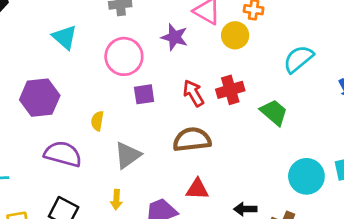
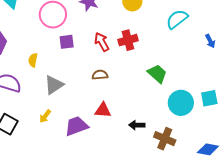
green trapezoid: (274, 112) -> (157, 74), moved
brown semicircle: (192, 140) -> (100, 75), size x0.6
yellow arrow: (116, 200) -> (45, 116), turned 32

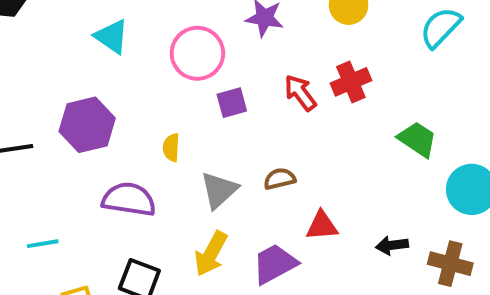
brown semicircle: (100, 75) -> (280, 179), moved
yellow arrow: (45, 116) -> (211, 254), size x1.6

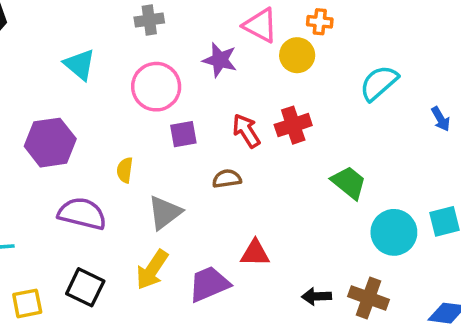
brown semicircle: (280, 179) -> (227, 179), moved
black arrow: (392, 245) -> (316, 296), moved

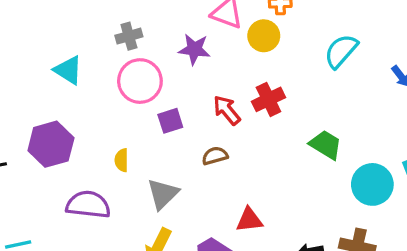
gray cross: (149, 20) -> (129, 36), moved

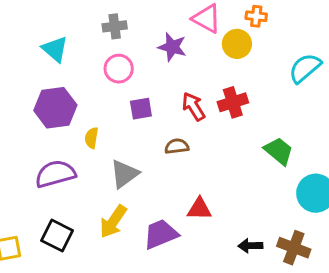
pink circle: (140, 81) -> (119, 69), size x0.7
purple hexagon: (51, 144) -> (55, 108), moved
purple semicircle: (88, 205) -> (55, 174), turned -30

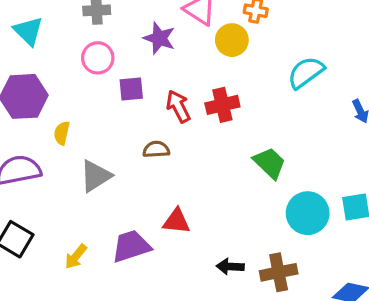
purple square: (141, 109) -> (131, 89), moved
yellow arrow: (113, 221) -> (76, 257), moved, size x0.7
brown cross: (294, 248) -> (279, 272), turned -36

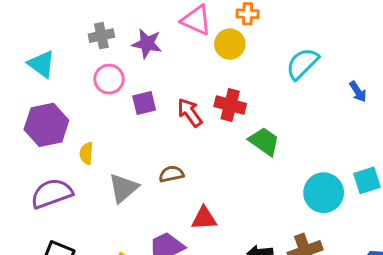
purple star: (159, 38) -> (147, 44), moved
red cross: (222, 105) -> (230, 105), turned 36
brown semicircle: (156, 149) -> (171, 174), moved
green trapezoid: (270, 163) -> (264, 141), moved

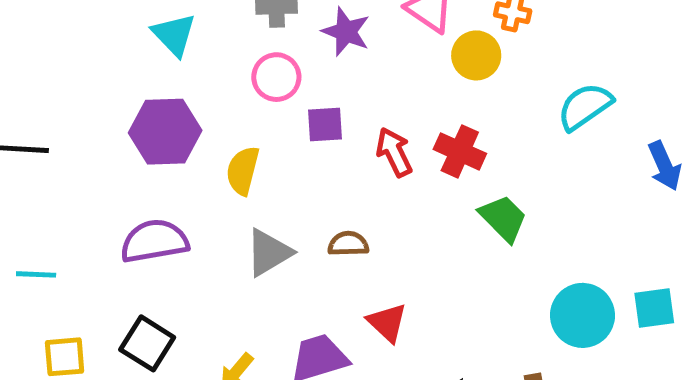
blue arrow: (358, 92) -> (665, 166), size x1.4
yellow semicircle: (86, 153) -> (243, 171), moved, size x1.4
red triangle: (204, 218) -> (387, 323), turned 36

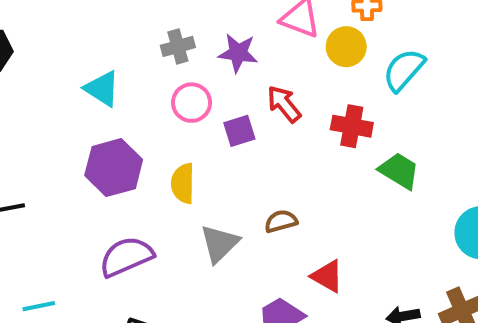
cyan semicircle: (585, 106) -> (404, 70), moved
red arrow: (394, 152) -> (284, 104), moved

